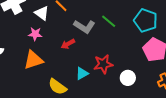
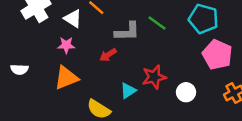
gray L-shape: (84, 27) -> (127, 32), turned -30

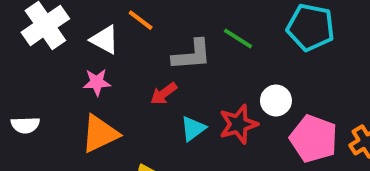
pink pentagon: (217, 55) -> (314, 139), moved
cyan triangle: (128, 91) -> (193, 129), moved
white circle: (186, 92) -> (276, 100), moved

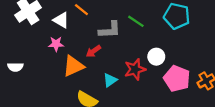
cyan triangle: (193, 129) -> (110, 80), moved
orange triangle: (100, 134) -> (73, 66), moved

